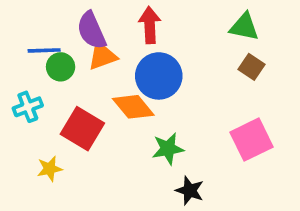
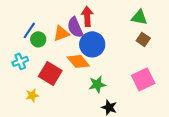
purple semicircle: (91, 30) -> (75, 27), moved
blue line: (44, 50) -> (29, 30), turned -54

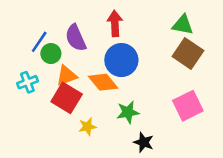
purple semicircle: (75, 27) -> (76, 38), moved
orange triangle: (61, 33) -> (67, 76), moved
brown square: (143, 39) -> (188, 54), size x1.6
yellow star: (32, 95) -> (87, 127), moved

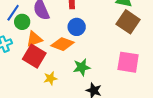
blue circle: (121, 60) -> (77, 27), size x0.7
orange diamond: (103, 82) -> (63, 44), turned -30
pink square: (188, 106) -> (128, 62), turned 35

